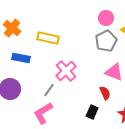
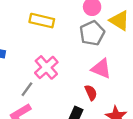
yellow rectangle: (48, 38) -> (42, 21), moved

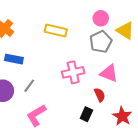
pink cross: (46, 67) -> (73, 72), moved, turned 30
gray line: (27, 89) -> (29, 86), moved

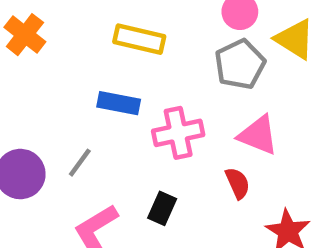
blue rectangle: (14, 59) -> (119, 103), moved
black rectangle: (86, 114) -> (162, 208), moved

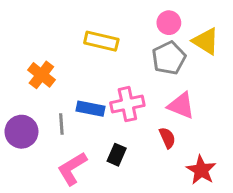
orange cross: (25, 35) -> (41, 75), moved
blue rectangle: (119, 103) -> (91, 109), moved
gray line: (80, 163) -> (61, 124), turned -40

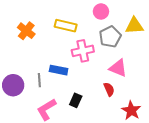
pink circle: (169, 23) -> (101, 11), moved
yellow triangle: (206, 41) -> (134, 26), turned -36
orange cross: (41, 75) -> (26, 31), moved
pink cross: (127, 104) -> (83, 51), moved

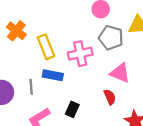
yellow rectangle: (66, 26) -> (46, 47), moved, turned 55
gray pentagon: (110, 37) -> (111, 38), turned -30

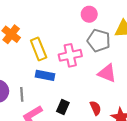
gray line: (31, 87) -> (22, 94), moved
red semicircle: (110, 97) -> (96, 108), moved

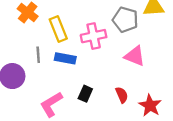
gray line: (22, 94) -> (38, 55), moved

